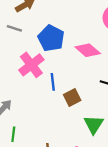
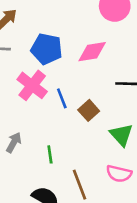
pink diamond: (88, 50) -> (92, 52), turned -35
green line: (13, 134) -> (50, 154), moved

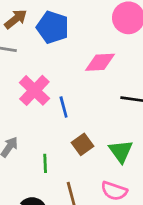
blue pentagon: (47, 49) -> (53, 27), moved
brown square: (89, 110) -> (83, 144), moved

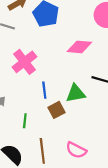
blue line: (64, 107) -> (44, 90), moved
green triangle: (121, 151) -> (76, 93), moved, turned 48

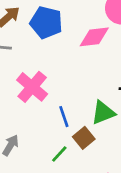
pink diamond: (79, 47) -> (94, 37), moved
green line: (25, 121) -> (59, 154), moved, turned 48

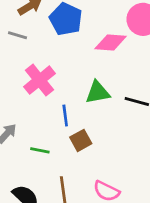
green triangle: (103, 113) -> (98, 92), moved
green line: (59, 154) -> (40, 150), moved, turned 48

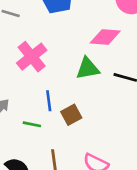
pink diamond: (111, 43) -> (105, 37), moved
blue line: (65, 116) -> (49, 101), moved

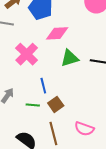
pink diamond: (105, 37) -> (57, 33), moved
brown square: (71, 115) -> (56, 104), moved

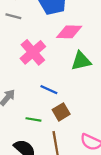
blue line: (43, 86) -> (49, 90), turned -56
green line: (33, 105) -> (33, 119), moved

